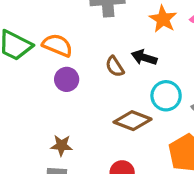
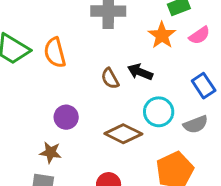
orange semicircle: (57, 45) -> (55, 53), turned -132
purple circle: (67, 79) -> (66, 117), moved

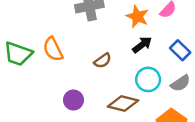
black arrow: (140, 72) -> (142, 45), moved, turned 132
brown semicircle: (110, 78) -> (103, 61), turned -84

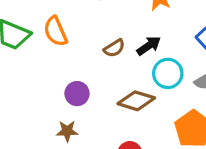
black arrow: (142, 45) -> (149, 46), moved

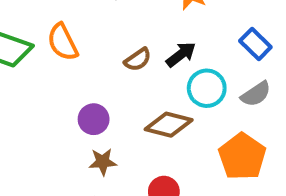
brown star: (67, 131) -> (103, 162), moved

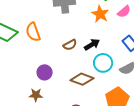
brown star: (103, 162) -> (36, 95), moved

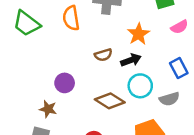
orange star: (100, 14) -> (138, 34), moved
orange semicircle: (33, 32) -> (71, 18), moved

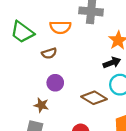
orange semicircle: (71, 18) -> (60, 27), turned -80
brown semicircle: (103, 55) -> (49, 53), moved

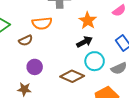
orange semicircle: (60, 27) -> (42, 23), moved

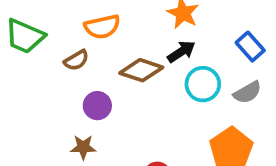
brown diamond: (72, 76) -> (141, 70), moved

